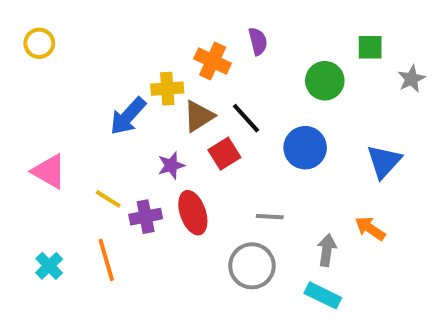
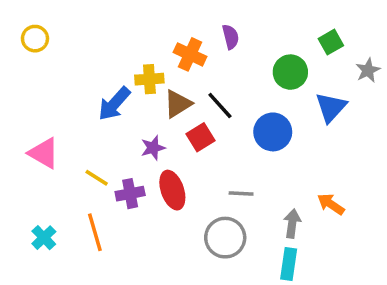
green square: (370, 47) -> (331, 42), turned -30
blue triangle: (384, 161) -> (331, 107), moved
cyan rectangle: (323, 295) -> (289, 264), turned 72

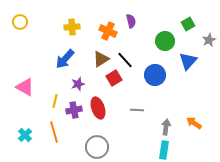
yellow cross: (149, 79) -> (72, 27), moved
purple star: (153, 148) -> (78, 84), moved
yellow line: (97, 178) -> (55, 101), turned 72
orange arrow: (331, 204) -> (194, 123), moved
gray circle: (225, 238) -> (97, 147), moved

